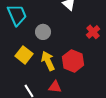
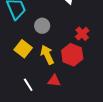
red cross: (93, 32) -> (82, 34), moved

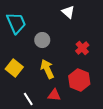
yellow square: (23, 49) -> (14, 68), moved
red hexagon: (72, 55) -> (79, 80), moved

